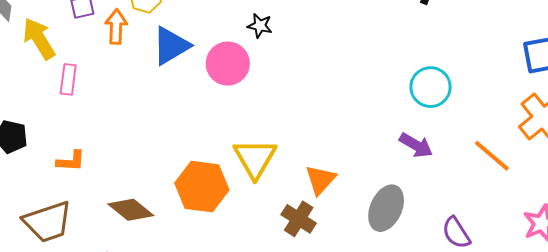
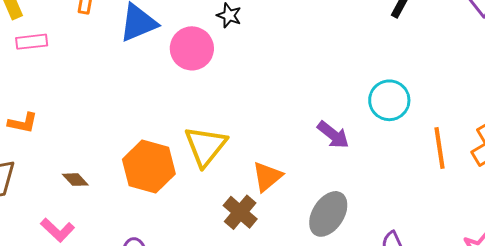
pink rectangle: (68, 79) -> (32, 42), turned 68
purple arrow: (416, 145) -> (333, 135), moved
orange line: (492, 156) -> (440, 148), moved, turned 33
brown diamond: (131, 210) -> (75, 180), size x0.6

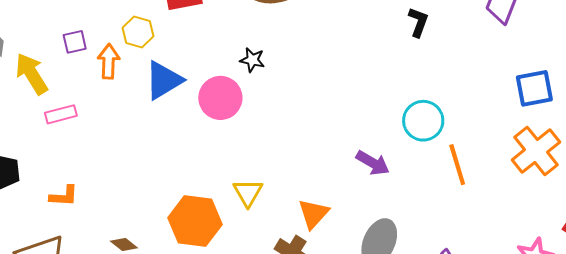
yellow triangle: (205, 146) -> (248, 193), size x0.7
orange line: (440, 148) -> (457, 165), moved

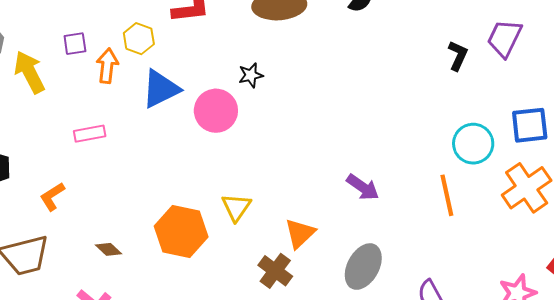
black L-shape: (418, 22) -> (458, 56), moved
black star: (252, 60) -> (251, 75), turned -30
pink rectangle: (61, 114) -> (90, 134), moved
cyan circle: (423, 121) -> (473, 144), moved
orange L-shape: (64, 196) -> (52, 196), turned 140

